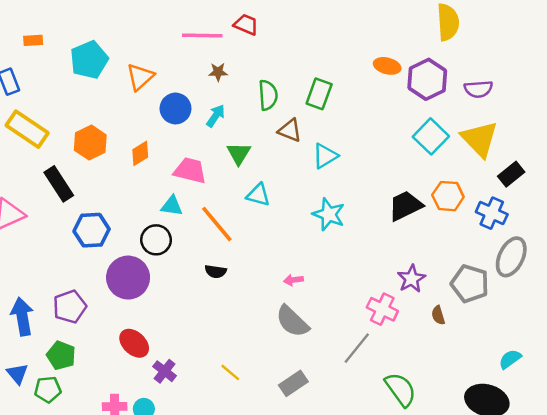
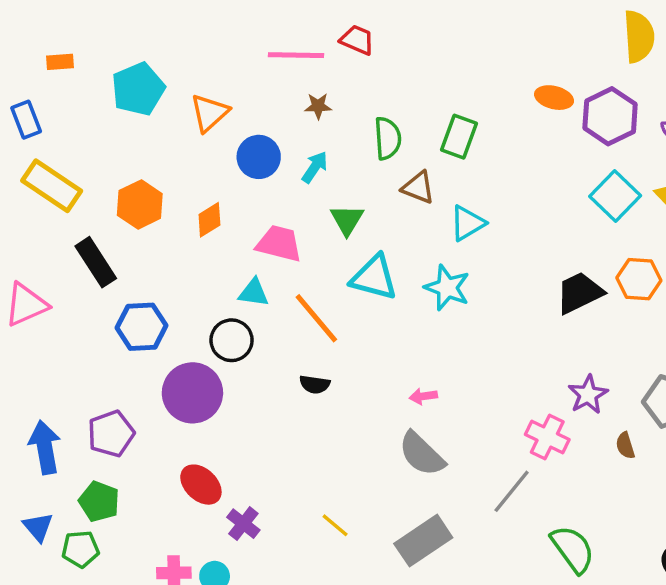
cyan triangle: (258, 195) -> (374, 277), size x1.4
cyan star: (329, 214) -> (447, 288), moved
gray rectangle: (293, 383) -> (423, 541), size x1.4

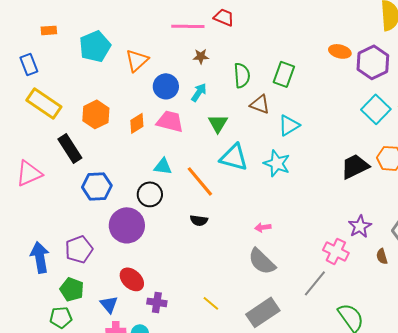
pink trapezoid: (279, 244) -> (170, 121), moved
purple cross: (243, 524) -> (157, 302), turned -30
blue triangle: (38, 527) -> (109, 304), moved

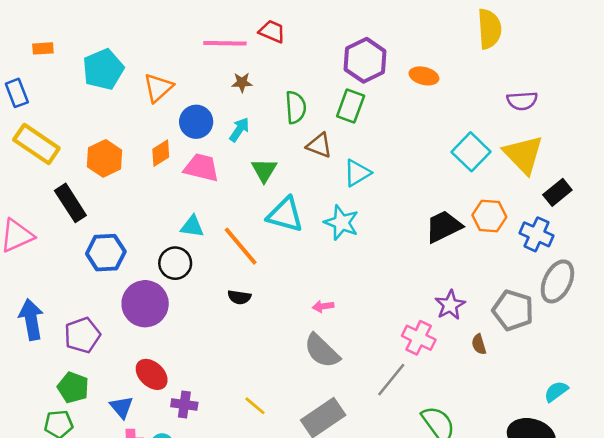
purple hexagon: (373, 62) -> (365, 60), moved
orange diamond: (137, 123) -> (161, 153), moved
blue arrow: (40, 257) -> (31, 319), moved

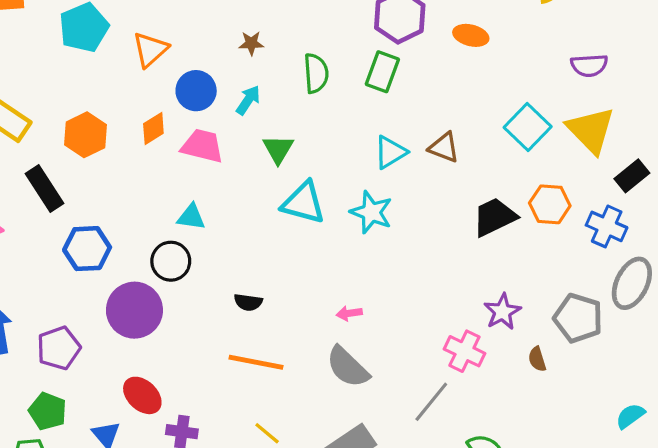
brown triangle: (319, 145) -> (444, 147), moved
orange line: (241, 246) -> (256, 362), moved, turned -39

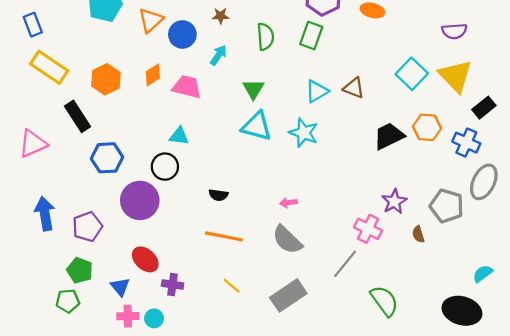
blue circle: (196, 91) -> (182, 34), moved
green triangle: (278, 149) -> (253, 89), moved

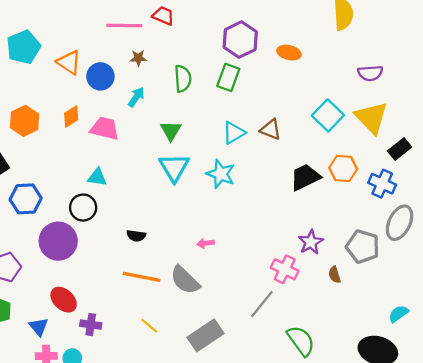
orange triangle: (151, 20) -> (69, 62), turned -44
cyan triangle: (257, 126) -> (174, 167), turned 44
gray semicircle: (287, 240) -> (185, 280), moved

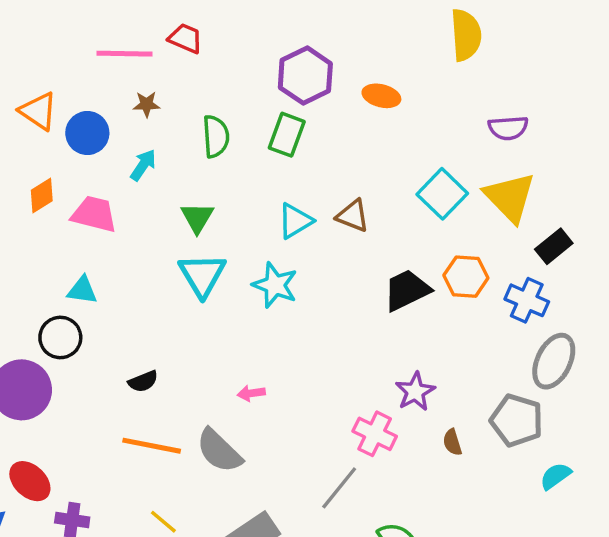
black semicircle: (136, 236) -> (143, 381), turned -30
gray pentagon: (363, 247) -> (517, 420), moved
cyan semicircle: (398, 314) -> (555, 476), moved

